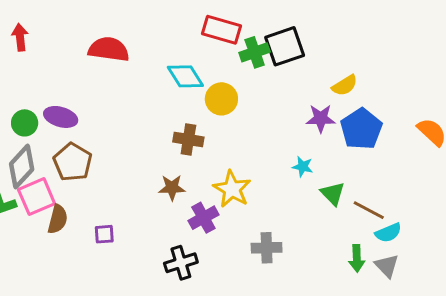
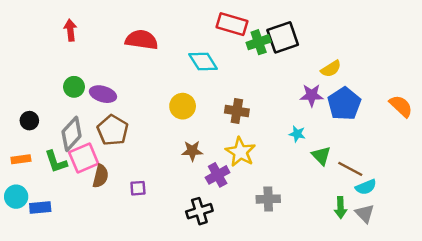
yellow circle: (221, 99) -> (183, 106), moved
green circle: (25, 123) -> (74, 87), moved
brown cross: (188, 139) -> (237, 111), moved

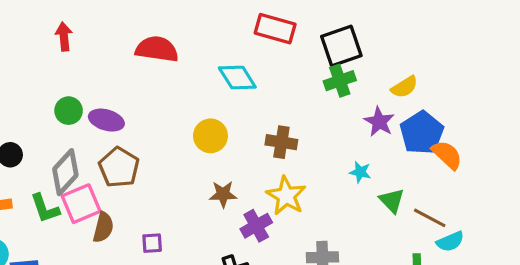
green cross: (259, 42) -> (340, 81), moved
purple star: (312, 95) -> (379, 122), turned 30
orange semicircle: (401, 106) -> (447, 155), moved

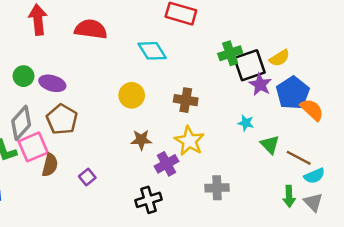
red arrow: (64, 36) -> (38, 20), moved, size x1.4
black square: (341, 46) -> (249, 65), moved
purple square: (152, 243) -> (87, 177), turned -35

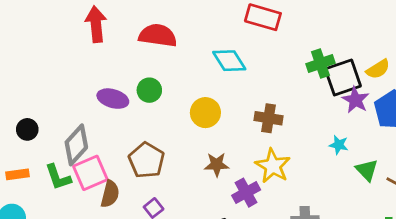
green circle: (24, 76) -> (149, 90), moved
brown pentagon: (62, 119) -> (147, 160), moved

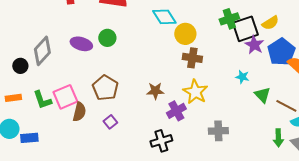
yellow circle: (205, 113) -> (185, 34), moved
gray diamond: (76, 145) -> (42, 51), moved

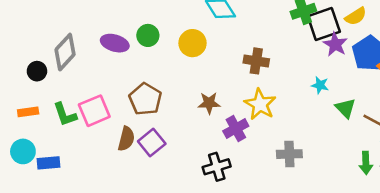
yellow circle: (185, 34) -> (192, 43), moved
brown semicircle: (79, 112) -> (126, 139), moved
purple square: (110, 122) -> (152, 143), size x1.5

